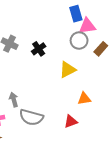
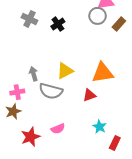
yellow triangle: (68, 70) -> (65, 71), moved
orange triangle: (84, 99) -> (103, 73), size x1.6

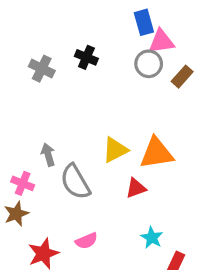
black cross: (58, 24) -> (86, 57), moved, turned -32
yellow triangle: (65, 71) -> (115, 150), moved
gray semicircle: (51, 91) -> (75, 182), turned 45
pink cross: (17, 92) -> (23, 183), turned 32

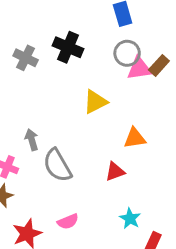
pink triangle: (161, 41) -> (139, 68), moved
black cross: (86, 57) -> (68, 47), size x1.4
yellow triangle: (115, 150) -> (95, 102), moved
orange triangle: (157, 153) -> (135, 138), size x0.7

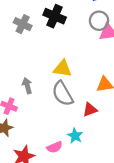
yellow triangle: (95, 102) -> (63, 69), moved, turned 36
gray semicircle: (57, 165) -> (63, 94), moved
cyan star: (130, 218) -> (75, 136), moved

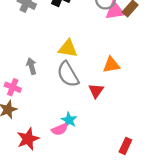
red triangle: (90, 110) -> (96, 91), turned -35
cyan star: (75, 136) -> (69, 120), moved

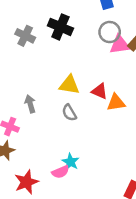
gray semicircle: (68, 74) -> (69, 113), size x0.6
red triangle: (96, 91) -> (100, 91), moved, turned -42

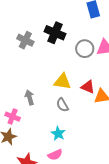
gray circle: (110, 32) -> (85, 49), moved
cyan star: (71, 162) -> (58, 134), moved

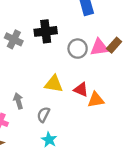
black cross: (55, 33) -> (46, 31), turned -30
gray semicircle: (62, 105) -> (43, 115), moved, turned 56

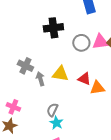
gray cross: (14, 39) -> (25, 66), moved
gray arrow: (18, 101) -> (40, 79), moved
gray semicircle: (43, 115) -> (52, 110), moved

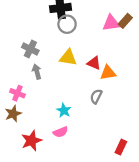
gray circle: (81, 43) -> (67, 24), moved
gray arrow: (40, 79) -> (37, 72), moved
gray semicircle: (52, 110) -> (96, 96), moved

